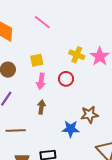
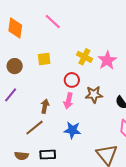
pink arrow: (41, 81) -> (68, 101), moved
brown star: (89, 115) -> (94, 95), moved
brown line: (16, 130) -> (34, 128), moved, turned -42

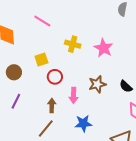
yellow cross: (84, 57) -> (73, 44), moved
red circle: (72, 80) -> (55, 77), moved

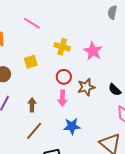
red circle: (55, 77) -> (64, 77), moved
brown arrow: (52, 105) -> (32, 105), moved

